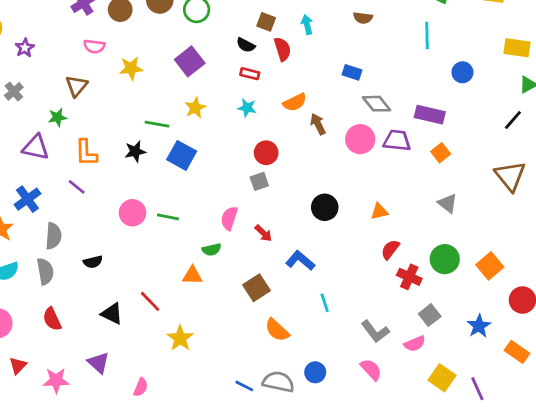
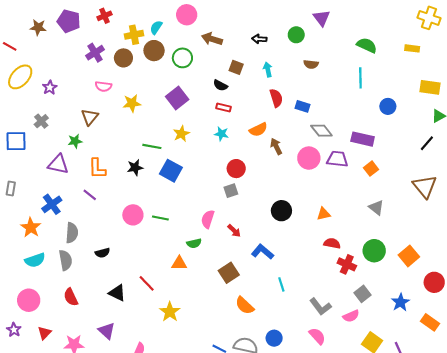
red semicircle: (282, 49) -> (276, 98), moved
red semicircle: (390, 250) -> (332, 243), turned 63

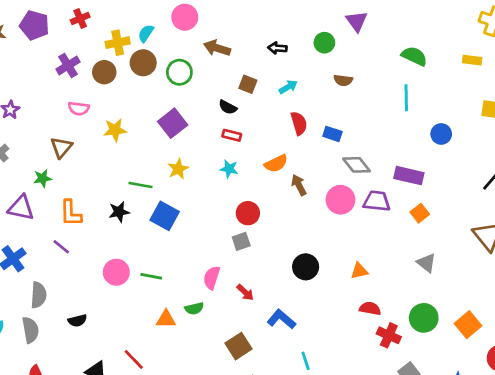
cyan arrow: (268, 70) -> (288, 87), turned 72
orange triangle: (179, 263) -> (166, 319), moved

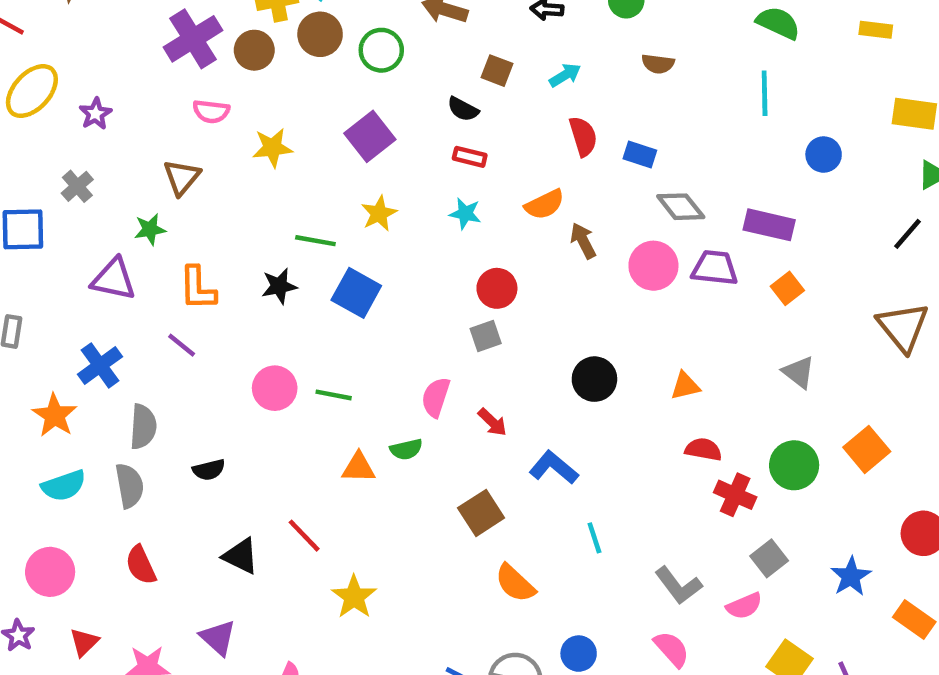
purple cross: (68, 66) -> (193, 39), size x1.4
orange square: (468, 325) -> (867, 449), moved

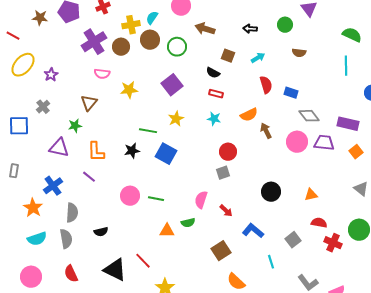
black triangle: (241, 556) -> (115, 270), size x1.4
gray square: (769, 558) -> (293, 240), moved

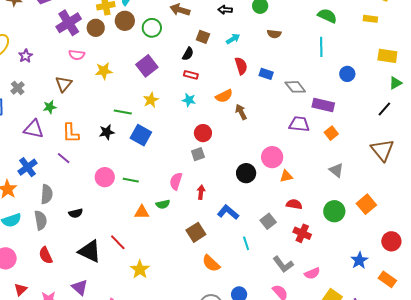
black semicircle: (213, 73) -> (188, 54), turned -88
gray diamond: (309, 116) -> (295, 87), moved
pink circle: (297, 142) -> (272, 157), moved
red arrow: (226, 211) -> (201, 192), turned -128
red cross: (333, 243) -> (302, 233), moved

